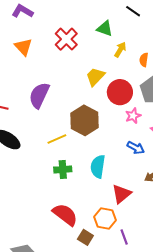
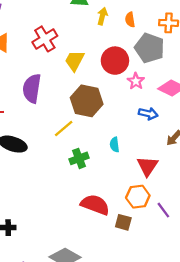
red cross: (66, 39) -> (45, 39), moved, turned 30
yellow trapezoid: (95, 77) -> (75, 61), moved
cyan semicircle: (98, 166) -> (115, 145), size x0.6

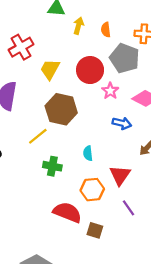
green cross: (79, 158) -> (52, 166), turned 30
orange hexagon: (138, 197) -> (92, 190), moved
purple line: (163, 210) -> (128, 208), moved

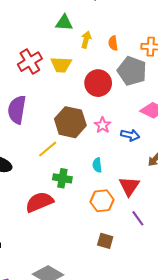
yellow trapezoid: (50, 69) -> (61, 65), moved, turned -115
pink star: (110, 91) -> (103, 125), moved
red semicircle: (67, 212) -> (39, 202), moved, turned -44

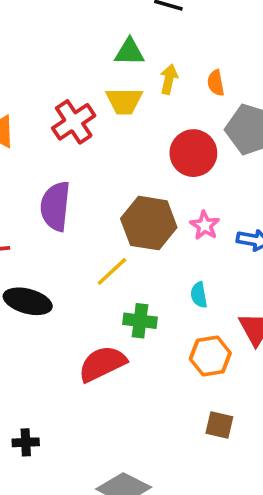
yellow trapezoid: (61, 65) -> (124, 101), moved

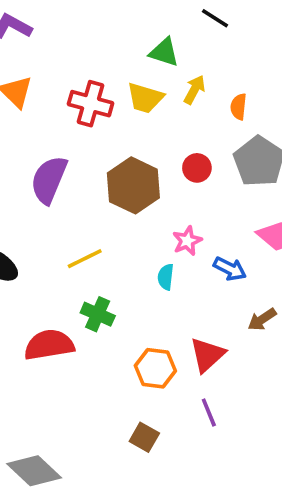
red cross: (74, 122) -> (91, 104), turned 33
red circle: (193, 153) -> (197, 168), size x0.6
brown hexagon: (149, 223) -> (133, 185), moved
cyan semicircle: (199, 295) -> (166, 277), moved

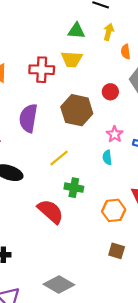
yellow arrow: (194, 90) -> (109, 32), moved
red semicircle: (49, 345) -> (50, 211), turned 64

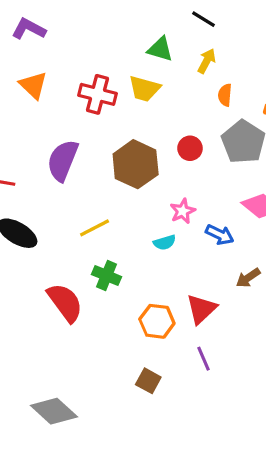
cyan semicircle: (107, 157) -> (165, 242), turned -112

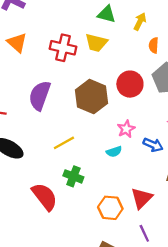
red circle: (190, 148) -> (130, 84), size x1.5

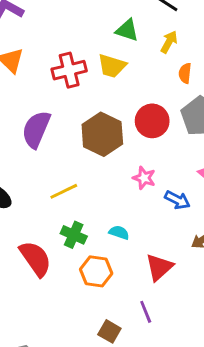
red cross: (63, 48) -> (69, 70), turned -30
pink star: (126, 129) -> (144, 178), turned -30
cyan semicircle: (114, 152) -> (119, 232), moved, turned -147
orange hexagon: (110, 208) -> (96, 271), moved
purple line: (144, 233) -> (146, 312), moved

